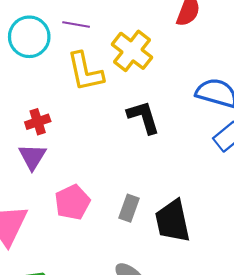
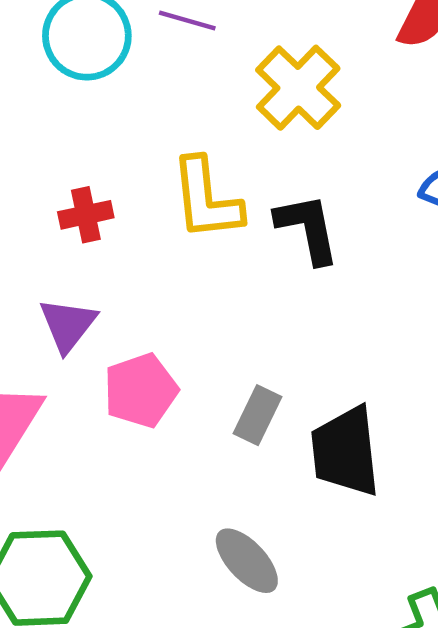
yellow L-shape: (85, 72) -> (206, 199), moved
purple triangle: (32, 157) -> (68, 325), moved

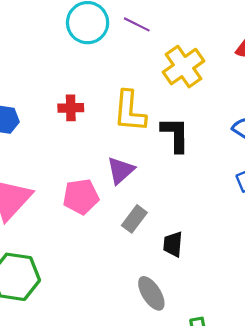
purple triangle: (68, 325) -> (121, 170), moved
black trapezoid: (345, 451) -> (173, 244), size x0.6
gray ellipse: (247, 561) -> (151, 293), moved

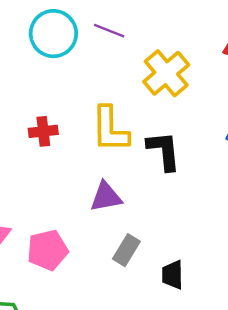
purple triangle: (121, 170) -> (106, 197), turned 36
pink pentagon: (81, 197) -> (47, 250), moved

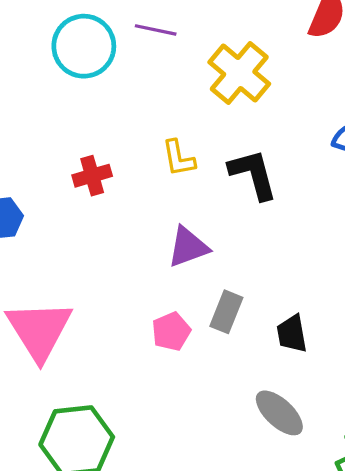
yellow L-shape: (110, 129) -> (178, 158), size x0.6
pink pentagon: (47, 250) -> (171, 331), moved, size x0.7

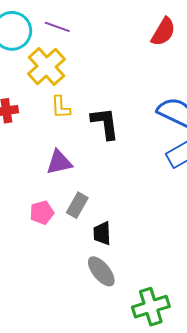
yellow cross: (239, 73) -> (46, 66), moved
black trapezoid: (292, 334) -> (102, 233), moved

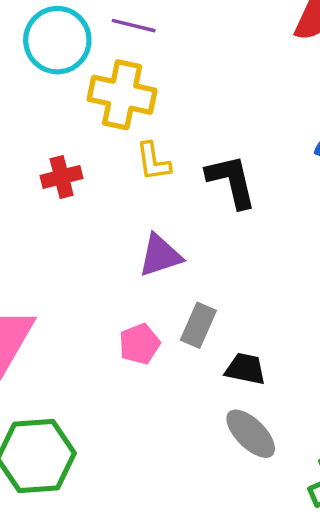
yellow cross: (46, 66) -> (122, 95), turned -30
black trapezoid: (102, 233) -> (245, 369), turned 110

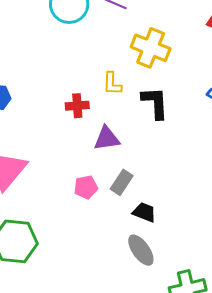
yellow cross: (122, 95) -> (151, 48), moved
red cross: (62, 177) -> (77, 106), moved

